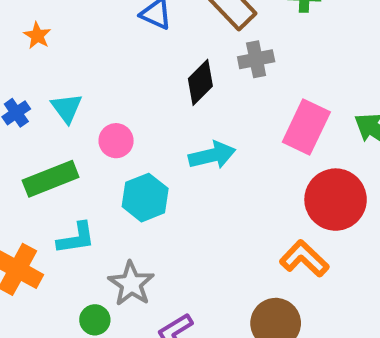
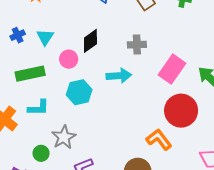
gray cross: (256, 59) -> (137, 45), moved
black diamond: (200, 82) -> (90, 41), moved

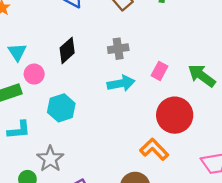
pink circle: (69, 59) -> (34, 74), moved
pink rectangle: (172, 69) -> (159, 71), size x0.6
cyan arrow: (119, 76) -> (121, 83), moved

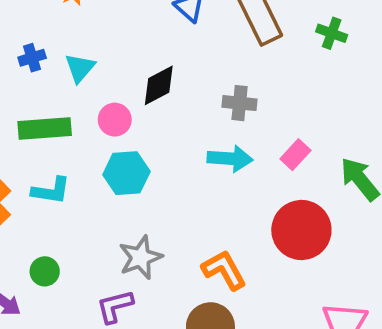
pink circle: (34, 74) -> (115, 120), moved
orange L-shape: (154, 149) -> (224, 270), moved
gray star: (50, 159) -> (140, 257), moved

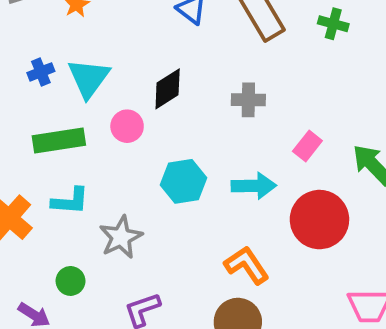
cyan triangle: (80, 68) -> (89, 78), size x1.4
cyan arrow: (230, 159) -> (254, 186), moved
cyan hexagon: (126, 173) -> (183, 181), moved
gray star: (140, 257) -> (121, 237), moved

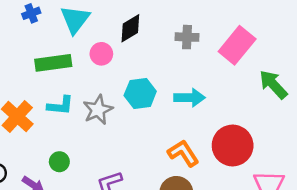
blue cross: (41, 72) -> (31, 13), moved
pink rectangle: (307, 146) -> (237, 45), moved, size x1.8
red circle: (319, 220) -> (233, 146), moved
gray star: (121, 237) -> (98, 110), moved

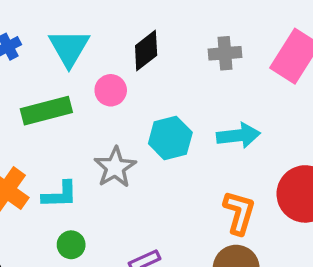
cyan L-shape: (60, 106) -> (60, 195), moved
orange L-shape: (183, 153) -> (239, 213), turned 56

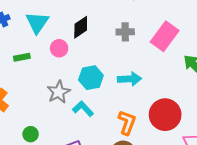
green rectangle: (46, 111) -> (22, 57), size x0.6
cyan L-shape: (60, 195) -> (83, 109), moved, turned -135

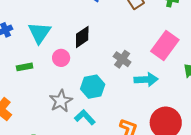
gray cross: (125, 32) -> (122, 59), moved, turned 36
cyan arrow: (130, 79) -> (146, 80), moved

